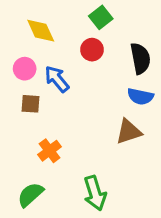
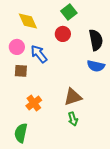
brown triangle: (129, 132) -> (73, 97), moved
green arrow: (95, 193) -> (73, 119), moved, size x0.6
green semicircle: (30, 195) -> (21, 133), turned -36

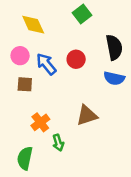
red circle: (63, 34) -> (76, 59), moved
green arrow: (73, 119) -> (58, 143), moved

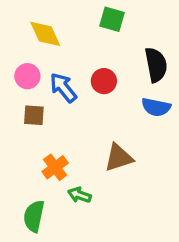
green square: (82, 14) -> (112, 19), turned -36
green arrow: (58, 143) -> (79, 195), turned 126

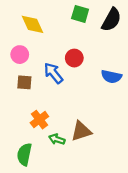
black semicircle: (156, 65) -> (111, 20), moved, turned 40
blue arrow: (63, 88) -> (53, 73), moved
brown triangle: (119, 158) -> (81, 131), moved

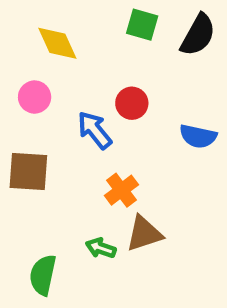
brown square: (24, 82) -> (28, 172), moved, size x1.5
orange cross: (39, 120) -> (121, 190), moved

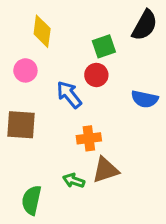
green square: (142, 25) -> (104, 46), moved, turned -35
yellow diamond: (57, 43) -> (42, 31), turned 32
orange cross: (121, 190) -> (89, 138), turned 30

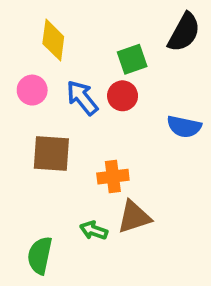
blue arrow: (69, 95) -> (82, 98), moved
brown square: (21, 125) -> (51, 153), moved

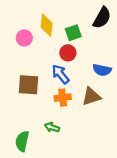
yellow diamond: (53, 40) -> (47, 25), moved
pink circle: (32, 90) -> (24, 38), moved
blue arrow: (82, 98) -> (60, 74), moved
brown triangle: (134, 217) -> (91, 97), moved

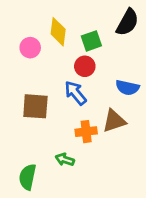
orange cross: (63, 98) -> (86, 132), moved

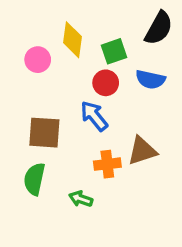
blue semicircle: (127, 88) -> (150, 79), moved
green semicircle: (27, 177) -> (34, 179), moved

